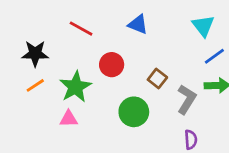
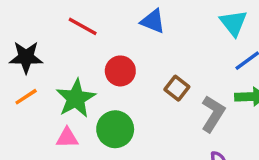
green circle: (134, 112) -> (115, 129), moved

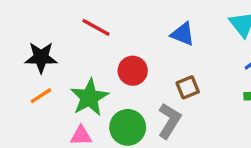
blue triangle: (153, 21) -> (183, 34), moved
brown square: (177, 88) -> (188, 87), turned 30
gray L-shape: (213, 114) -> (169, 121), moved

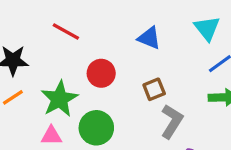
gray L-shape: (169, 121) -> (172, 121), moved

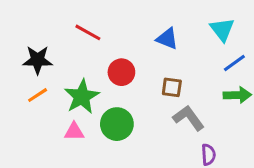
brown square: (154, 89) -> (172, 87), turned 30
gray L-shape: (172, 121) -> (189, 118), turned -68

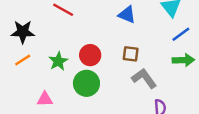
red circle: (121, 72) -> (90, 55), moved
green star: (82, 97) -> (58, 61), size x0.7
pink triangle: (74, 132) -> (45, 99), moved

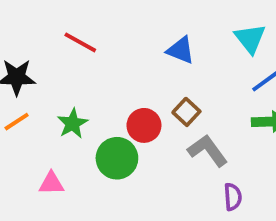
brown square: (131, 54) -> (186, 112), turned 35
red circle: (90, 55) -> (144, 125), moved

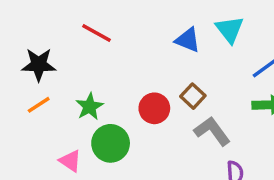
cyan triangle: (250, 39) -> (230, 29), moved
green circle: (117, 158) -> (111, 143), moved
pink triangle: (51, 183) -> (70, 161), turned 35

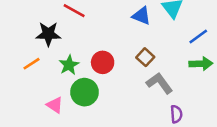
black star: (39, 65) -> (48, 34), moved
red circle: (154, 108) -> (103, 62), moved

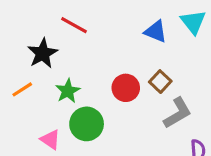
black star: (48, 34) -> (43, 53), turned -30
red circle: (103, 62) -> (126, 88), moved
gray L-shape: (159, 83) -> (178, 113), turned 96

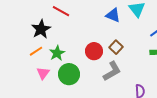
orange line: (22, 89) -> (36, 51), moved
gray L-shape: (178, 113) -> (112, 71), moved
pink triangle: (50, 140) -> (43, 73), moved, turned 32

